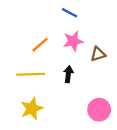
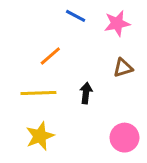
blue line: (70, 13) -> (76, 16), moved
pink star: (73, 41) -> (117, 23), moved

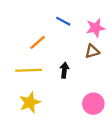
blue line: (76, 16) -> (63, 21), moved
pink star: (117, 23) -> (96, 28), moved

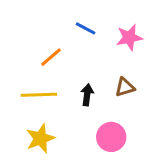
brown triangle: (92, 51) -> (125, 87), moved
pink circle: (93, 104) -> (111, 137), moved

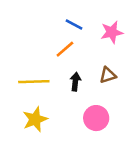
orange line: (51, 57) -> (65, 49), moved

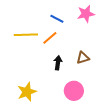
pink star: (112, 32) -> (86, 14), moved
yellow line: (34, 82) -> (26, 35), moved

